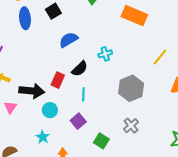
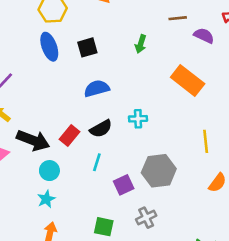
blue ellipse: (25, 18) -> (49, 47), turned -30
yellow line: (160, 57) -> (206, 141), turned -60
purple square: (78, 121) -> (124, 185), moved
cyan star: (43, 137) -> (46, 199), moved
green square: (101, 141) -> (104, 227), turned -35

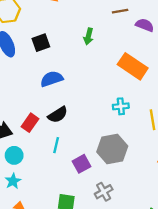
cyan cross: (138, 119) -> (121, 106), moved

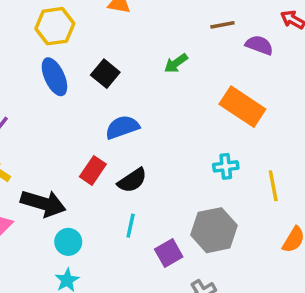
green arrow: (88, 36) -> (176, 63), turned 42
black square: (41, 43) -> (105, 74), turned -30
red rectangle: (30, 123) -> (93, 170), moved

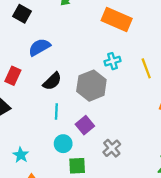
red rectangle: (93, 170) -> (13, 76), moved
gray hexagon: (214, 230) -> (91, 86), moved
cyan circle: (68, 242) -> (63, 144), moved

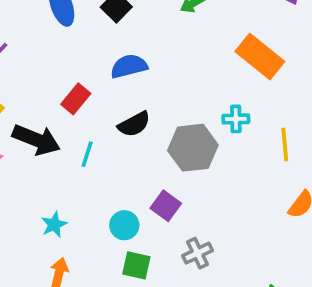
cyan line: (56, 111) -> (87, 154), moved
purple square: (85, 125) -> (166, 206), turned -30

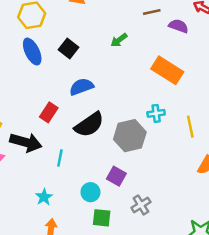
black semicircle: (134, 124) -> (89, 125), size x1.4
cyan line: (87, 154) -> (60, 158), moved

